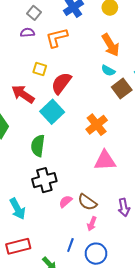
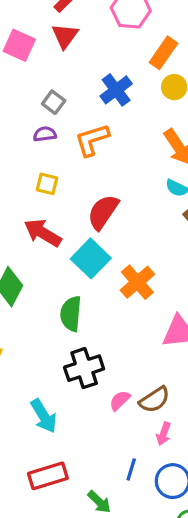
yellow square: (40, 69) -> (47, 184), moved
orange cross: (97, 125) -> (137, 282), moved
brown semicircle: (87, 202) -> (154, 400), turned -66

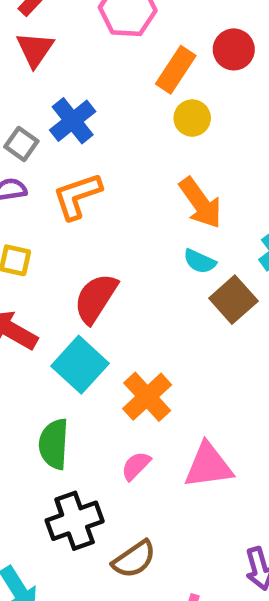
blue cross: (116, 90) -> (73, 121), moved
pink semicircle: (120, 400) -> (136, 466), moved
brown semicircle: (154, 400) -> (134, 559), moved

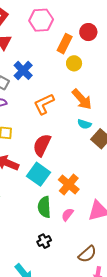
orange L-shape: (77, 196) -> (44, 104), moved
green semicircle: (54, 444) -> (44, 207), moved
black cross: (75, 521) -> (44, 241), size x0.6
brown semicircle: (134, 559) -> (87, 254), moved

